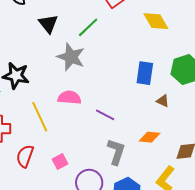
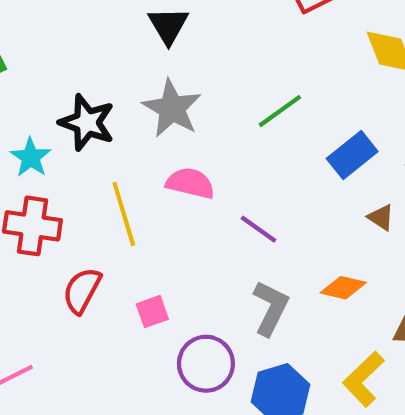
green line: (88, 27) -> (280, 111), moved
gray star: (71, 57) -> (172, 108), moved
blue rectangle: (145, 73) -> (352, 155), turned 35

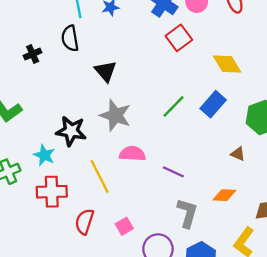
blue rectangle: (352, 155) -> (213, 104), moved

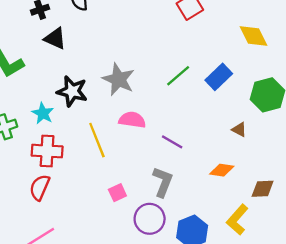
yellow diamond: (227, 64) -> (253, 36), moved
black triangle: (105, 71) -> (55, 38), moved, turned -30
gray L-shape: (187, 213) -> (163, 182), moved
red semicircle: (84, 222) -> (40, 187), moved

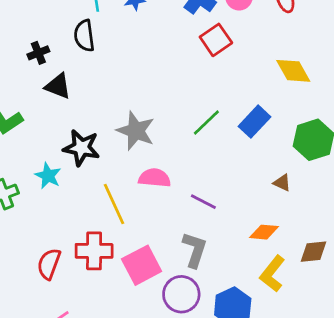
red cross: (47, 151) -> (94, 251), moved
pink square: (117, 193) -> (142, 265), size x1.8
yellow L-shape: (237, 220) -> (272, 274), moved

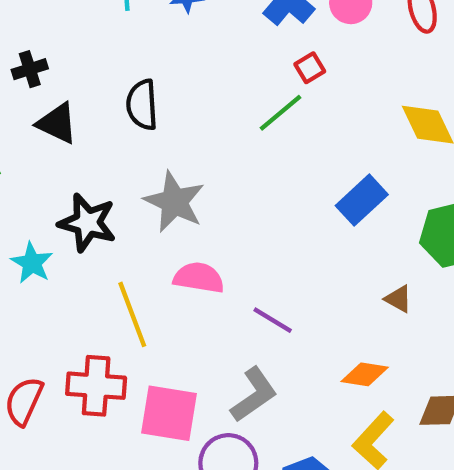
black semicircle: (84, 36) -> (142, 105), moved
red square: (216, 40) -> (310, 68), size x0.6
green line: (206, 123) -> (280, 113), moved
gray L-shape: (195, 250) -> (254, 395), turned 33
pink square: (142, 265) -> (169, 413), turned 33

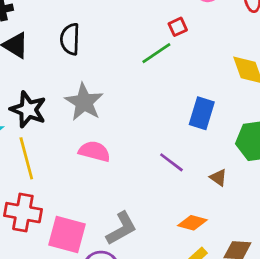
blue rectangle: (362, 200) -> (202, 113), turned -36
yellow line: (132, 314) -> (26, 158), moved
purple line: (273, 320) -> (171, 162), moved

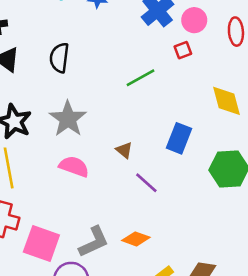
red square: (178, 27) -> (183, 50), moved
brown triangle: (218, 178) -> (124, 150), moved
orange diamond: (192, 223) -> (136, 239), moved

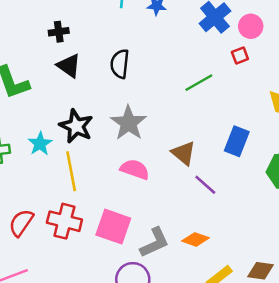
brown triangle: (124, 150) -> (183, 153), size x1.5
pink square: (41, 244) -> (113, 227), moved

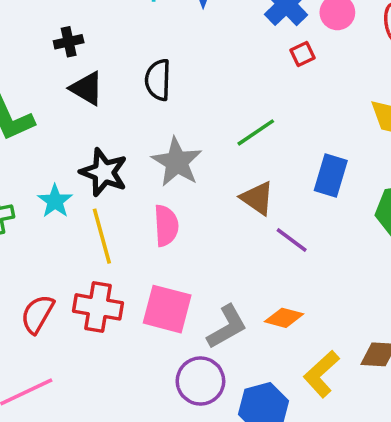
red square: (240, 55) -> (302, 54), moved
green line: (199, 83) -> (256, 132), moved
pink semicircle: (135, 169) -> (166, 226), moved, turned 72

